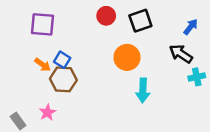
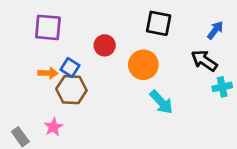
red circle: (106, 16) -> (105, 45), moved
black square: (140, 21) -> (159, 23), turned 30
orange arrow: (43, 65) -> (48, 73), turned -35
cyan arrow: (143, 90) -> (161, 102), turned -45

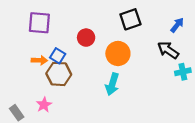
black square: (159, 23) -> (130, 19), turned -30
cyan arrow: (161, 102) -> (112, 84), moved, turned 60

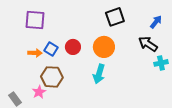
red circle: (86, 38) -> (73, 47), moved
brown hexagon: (59, 74) -> (52, 77), moved

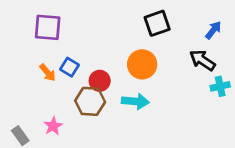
red circle: (73, 47) -> (100, 81), moved
orange arrow: (35, 53) -> (48, 73), turned 48
cyan arrow: (99, 74) -> (135, 101), turned -102
brown hexagon: (52, 77) -> (90, 101), moved

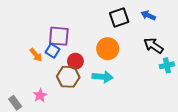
purple square: (48, 27) -> (59, 36), moved
blue arrow: (213, 30) -> (148, 15), moved, turned -104

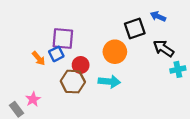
black square: (119, 17) -> (135, 29), moved
blue square: (53, 51) -> (56, 54), turned 32
pink star: (40, 95) -> (33, 99), moved

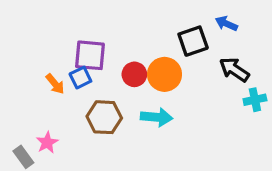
red circle: (81, 65) -> (134, 74), moved

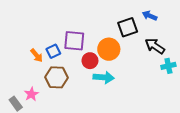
purple square: (90, 55) -> (74, 41), moved
red circle: (134, 74) -> (90, 61), moved
brown hexagon: (104, 117) -> (56, 77), moved

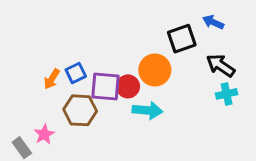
purple square: (74, 41) -> (106, 86), moved
orange arrow: (37, 55) -> (52, 79), turned 72
cyan cross: (168, 66) -> (227, 94), moved

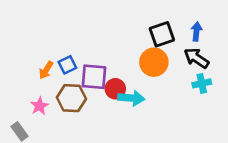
blue arrow: (213, 22) -> (196, 32), moved, turned 72
orange circle: (155, 70) -> (154, 62), moved
red circle: (128, 86) -> (115, 89), moved
pink star: (44, 134) -> (39, 106), moved

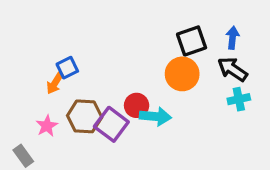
blue square: (67, 65) -> (67, 68), moved
purple square: (94, 77) -> (111, 124), moved, turned 32

